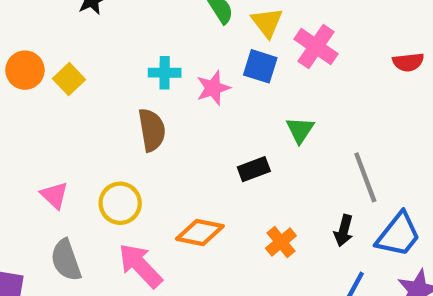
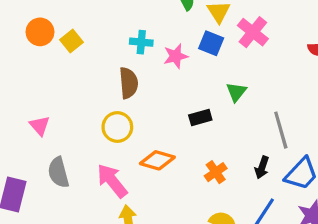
pink triangle: (54, 195) -> (40, 126), moved
yellow circle: (120, 203) -> (117, 127), moved

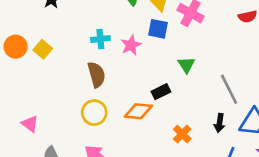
orange diamond: (157, 160) -> (138, 111), moved

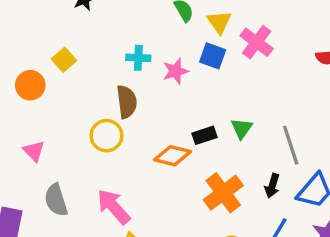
orange circle: (16, 47) -> (30, 85), moved
green triangle: (186, 65) -> (242, 128), moved
yellow circle: (94, 113) -> (106, 136), moved
orange cross: (182, 134) -> (223, 193), size x1.6

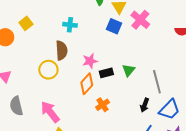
pink star: (176, 71) -> (90, 61), moved
orange diamond: (172, 156) -> (87, 84), turned -65
orange cross: (223, 193) -> (103, 105), moved, size x0.6

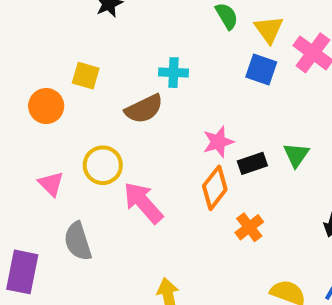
yellow square: (26, 23) -> (86, 76), turned -32
brown semicircle: (62, 50) -> (144, 109), moved, turned 72
yellow circle: (48, 70) -> (103, 165), moved
pink arrow: (50, 112) -> (143, 203), moved

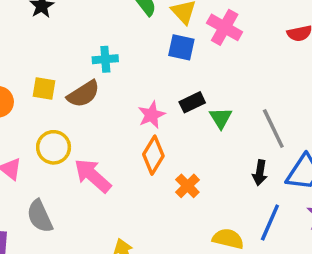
yellow square: (86, 76) -> (44, 89), moved
black rectangle: (252, 163) -> (192, 102), moved

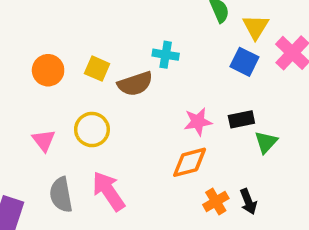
orange diamond: (153, 155) -> (190, 162), turned 30
black arrow: (260, 173) -> (248, 202), moved, turned -45
pink arrow: (93, 176) -> (108, 191), moved

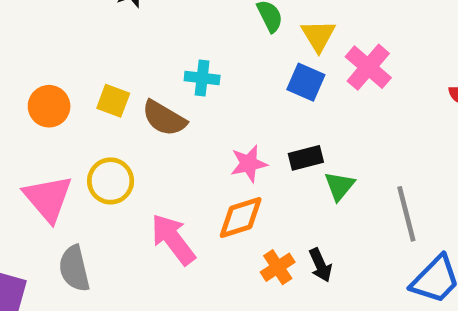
brown semicircle: (135, 84) -> (164, 118), turned 52
pink triangle: (44, 140) -> (48, 198), size x1.6
pink arrow: (108, 191) -> (173, 239), moved

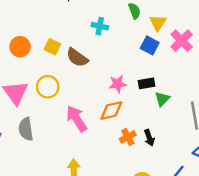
cyan cross: (202, 78) -> (100, 26), moved

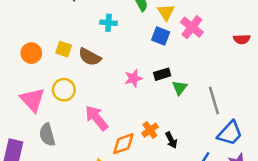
orange diamond: (111, 111) -> (123, 144), moved
black arrow: (149, 138) -> (171, 140), moved

